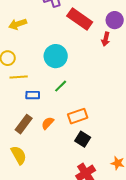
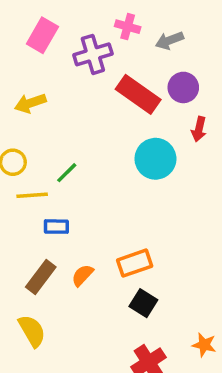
purple circle: (115, 20) -> (183, 87), moved
red arrow: (106, 39) -> (199, 129), moved
cyan circle: (56, 56) -> (155, 159), moved
green line: (61, 86) -> (67, 173), moved

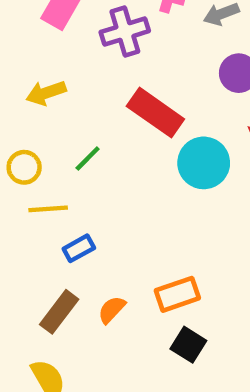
red rectangle: (138, 94) -> (155, 113), moved
green line: (67, 173) -> (88, 159), moved
blue rectangle: (56, 227) -> (79, 248), turned -30

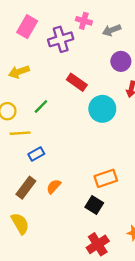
red rectangle: (155, 113) -> (77, 82), size x0.7
orange rectangle: (177, 294) -> (106, 178), moved

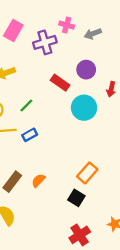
purple circle: (121, 61) -> (86, 70), moved
blue rectangle: (36, 154) -> (30, 135), moved
orange rectangle: (106, 178) -> (87, 173), turned -30

